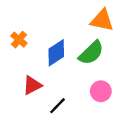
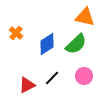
red triangle: (32, 85) -> (27, 85), moved
black line: (57, 106) -> (52, 78), moved

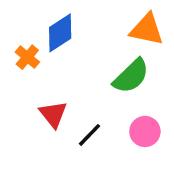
blue diamond: (47, 44) -> (60, 33), moved
red triangle: (27, 85) -> (53, 114), moved, turned -42

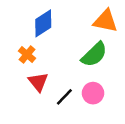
orange cross: (27, 57) -> (27, 55), moved
pink circle: (145, 131) -> (93, 93), moved

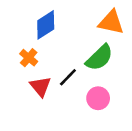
black line: (64, 97) -> (68, 77), moved

